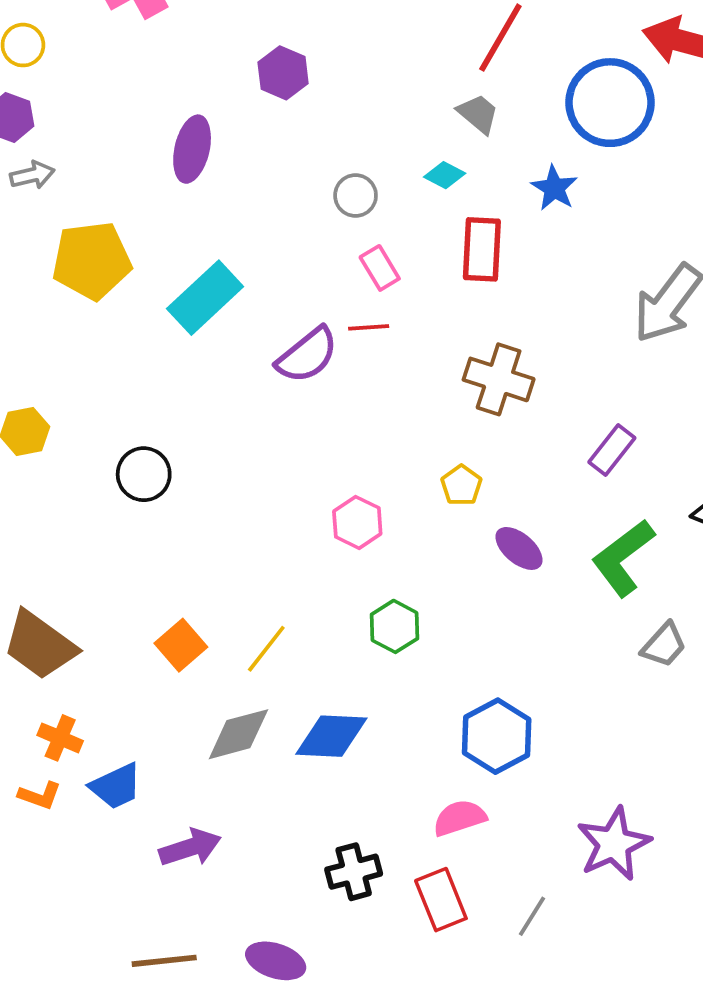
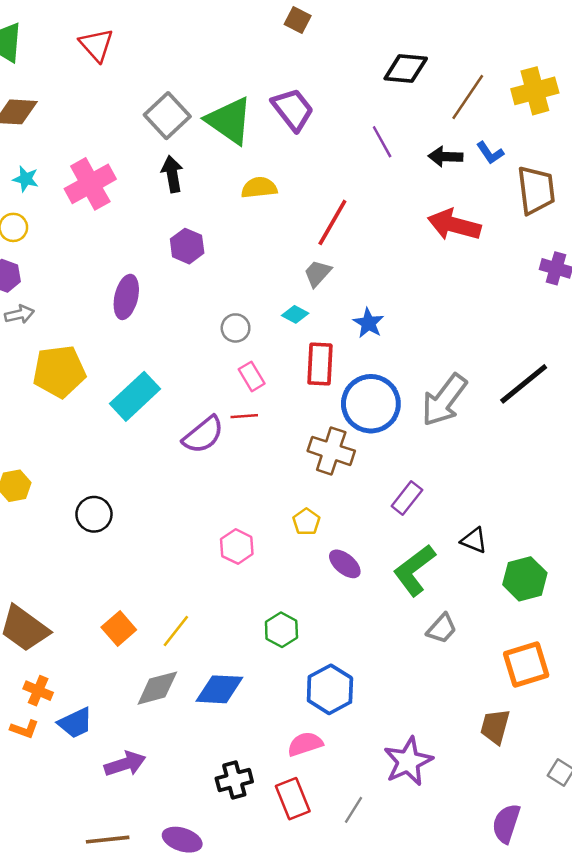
blue circle: (610, 103) -> (371, 404), moved
gray trapezoid: (478, 114) -> (318, 273), turned -88
green hexagon: (395, 626) -> (281, 630), moved

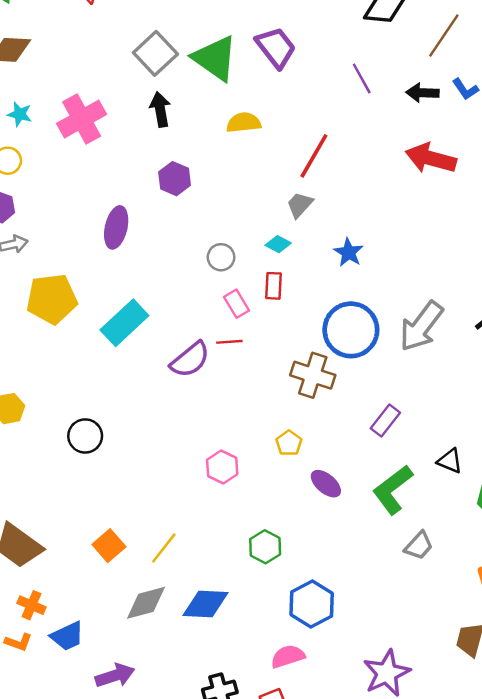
red rectangle: (320, 364) -> (273, 286), moved, size x0.7

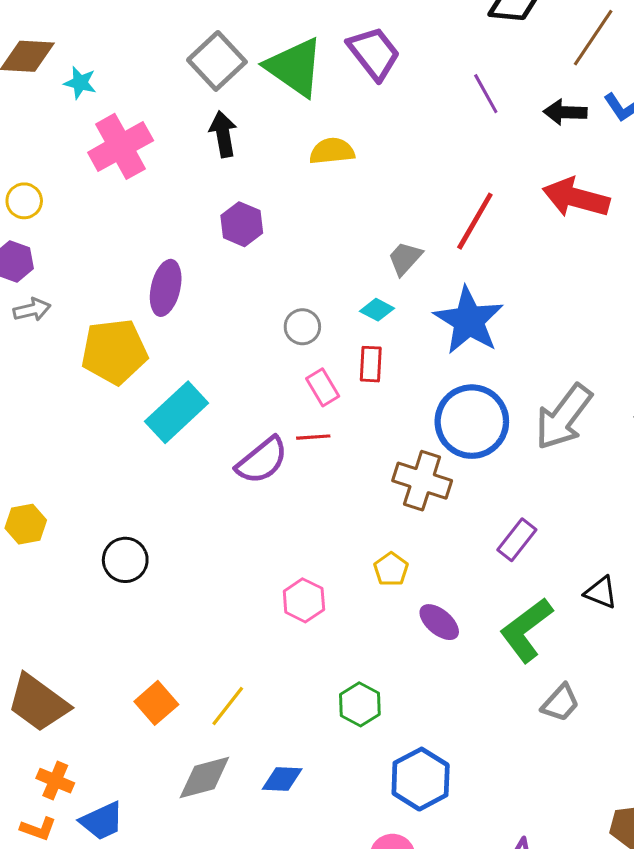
cyan star: (20, 114) -> (80, 83), moved
red line: (314, 156) -> (475, 221), moved
blue star: (349, 252) -> (469, 321), size x1.8
yellow pentagon: (52, 299) -> (114, 352), moved
blue diamond: (206, 604) -> (282, 779), size x0.7

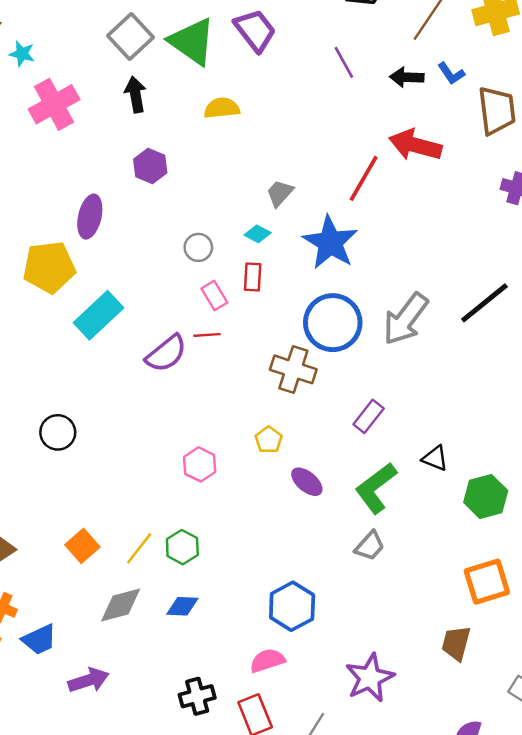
red line: (475, 221) -> (364, 178), moved
gray trapezoid: (560, 703) -> (370, 546), moved
green hexagon: (360, 704) -> (182, 547), moved

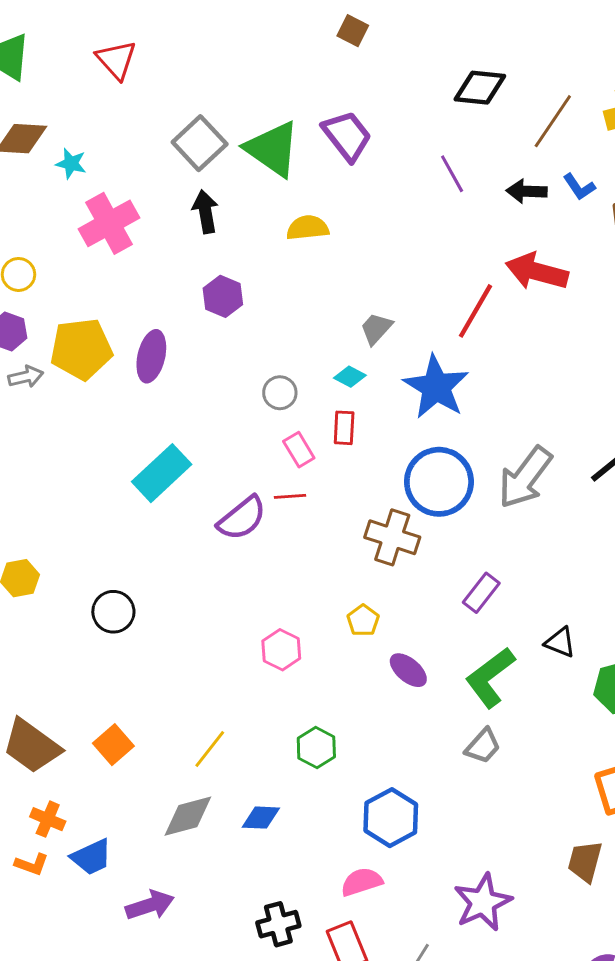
yellow pentagon: (49, 267) -> (81, 349), moved
orange square: (82, 546) -> (113, 745), moved
green hexagon: (182, 547) -> (316, 748), moved

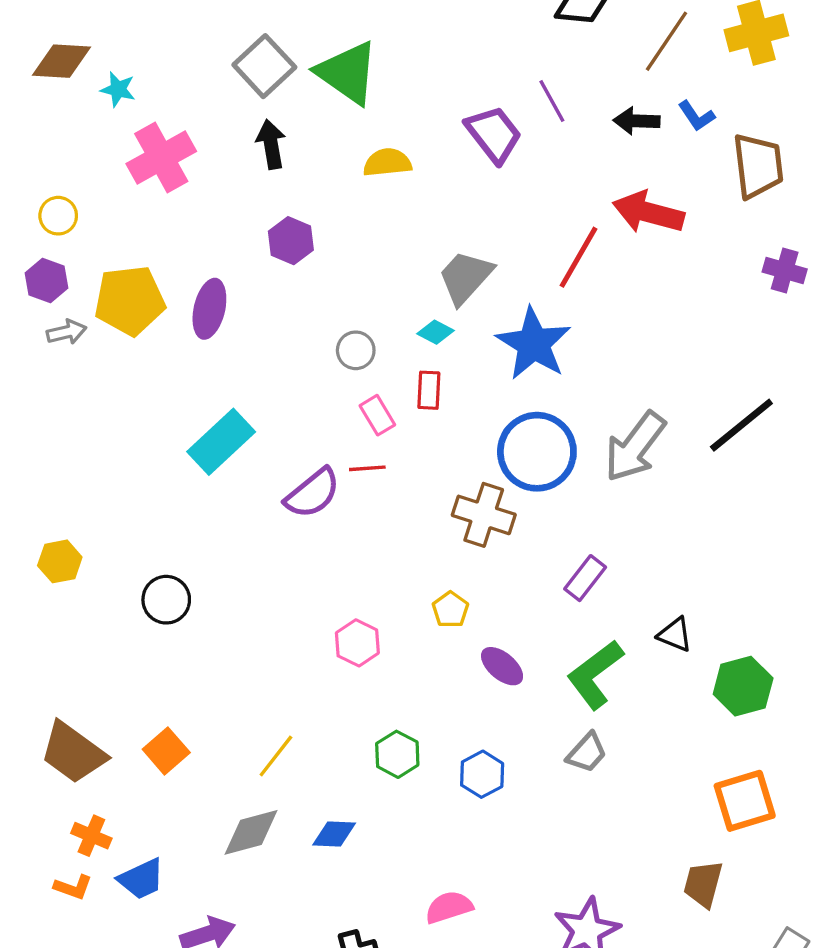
purple trapezoid: (347, 136) -> (494, 134), moved
gray trapezoid: (376, 328) -> (465, 277), size x1.5
blue hexagon: (391, 818) -> (482, 774), moved, size x0.7

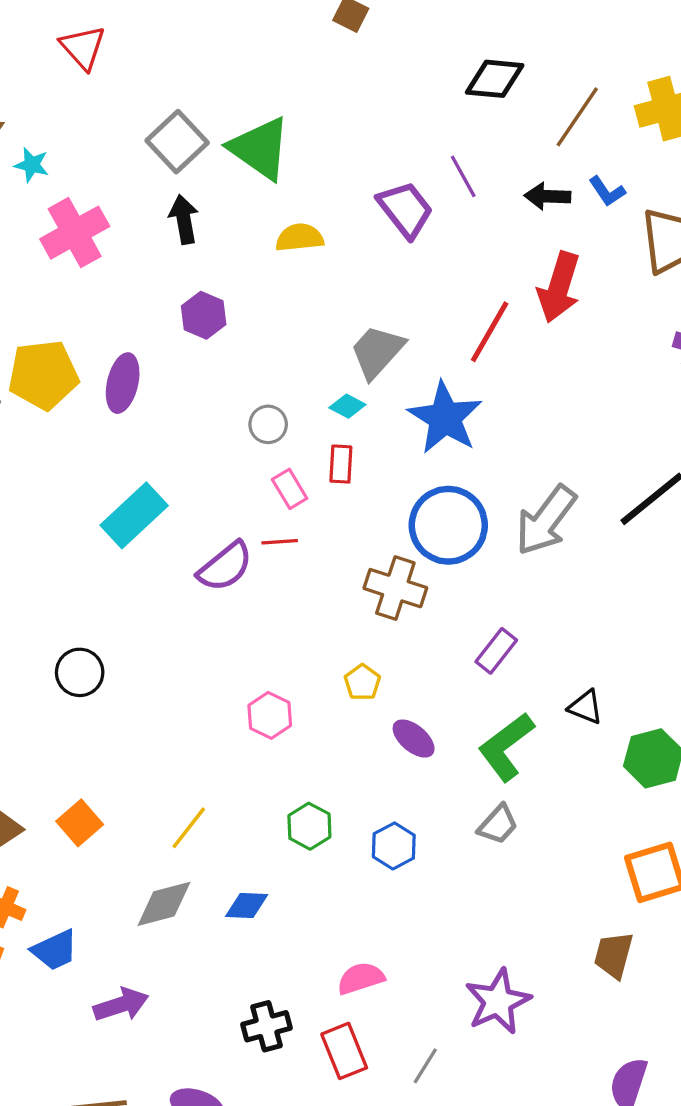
red arrow: (648, 212) -> (559, 287), turned -88

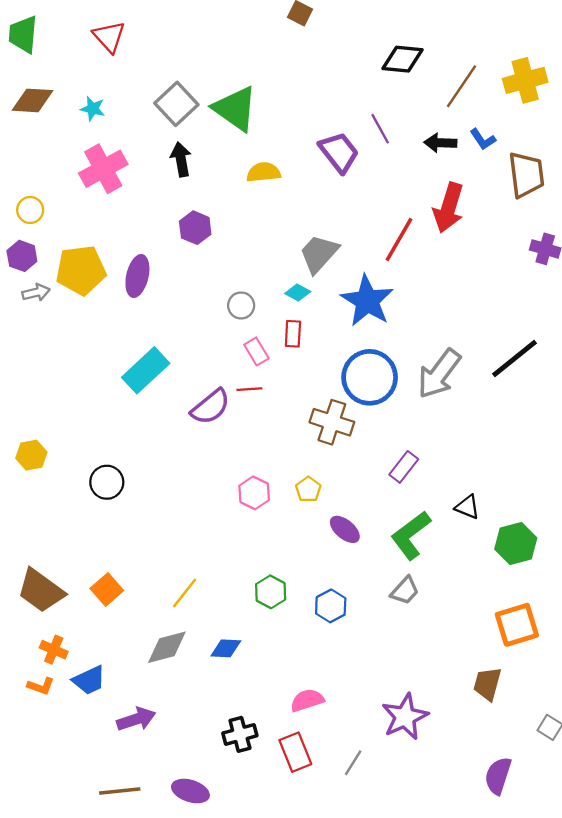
cyan star: (32, 165) -> (93, 109), moved
pink hexagon: (270, 715) -> (254, 493), moved

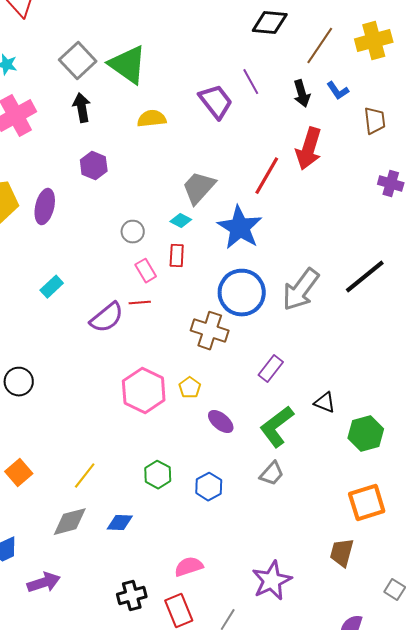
black arrow: (440, 143) -> (302, 94), turned -108
brown trapezoid: (526, 175) -> (375, 121), size x0.7
cyan rectangle: (146, 370) -> (52, 287), size x0.6
pink hexagon: (254, 493) -> (144, 391), size x1.6

